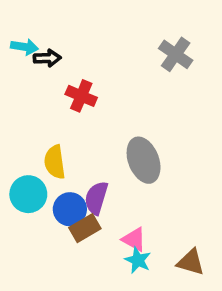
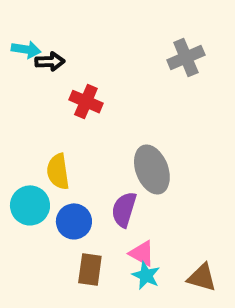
gray cross: (176, 54) -> (186, 58), turned 32
purple semicircle: (96, 198) -> (124, 209), moved
brown rectangle: (85, 228) -> (90, 269), moved, turned -52

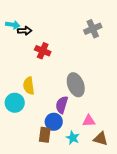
blue circle: (74, 221) -> (54, 122), moved
pink triangle: (142, 253) -> (89, 121), moved, turned -32

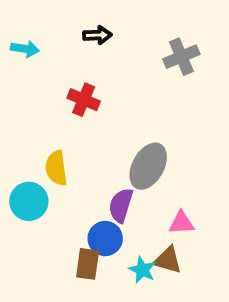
black arrow: (25, 31) -> (97, 35), moved
gray ellipse: (76, 85) -> (148, 166), turned 50
pink triangle: (89, 121) -> (181, 223), moved
brown triangle: (101, 139) -> (168, 260), moved

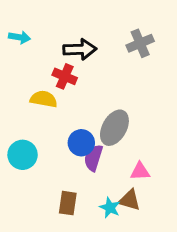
black arrow: (97, 35) -> (80, 49), moved, size x1.5
yellow semicircle: (56, 168) -> (44, 99), moved, turned 108
blue circle: (105, 239) -> (81, 143), moved

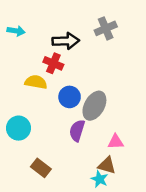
gray cross: (140, 43) -> (106, 28), moved
blue circle: (81, 143) -> (70, 97), moved
brown rectangle: (68, 203) -> (41, 168), moved, turned -60
cyan star: (110, 208) -> (99, 179), moved

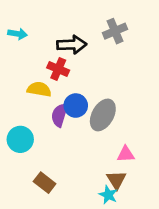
purple semicircle: (77, 131) -> (59, 115), moved
brown triangle: (107, 165) -> (116, 180), turned 42

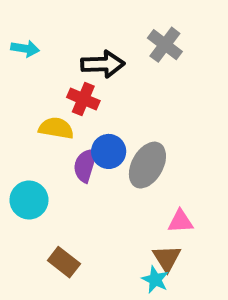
gray cross: (115, 31) -> (165, 45), turned -30

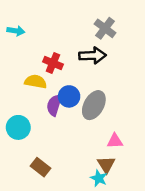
black arrow: (103, 64) -> (93, 56), moved

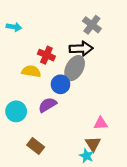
purple semicircle: (54, 105) -> (47, 105), moved, turned 42
gray ellipse: (94, 105) -> (75, 68), moved

